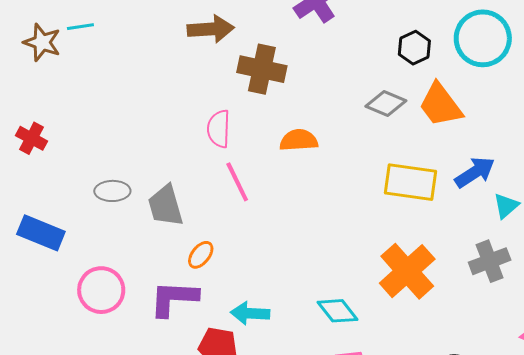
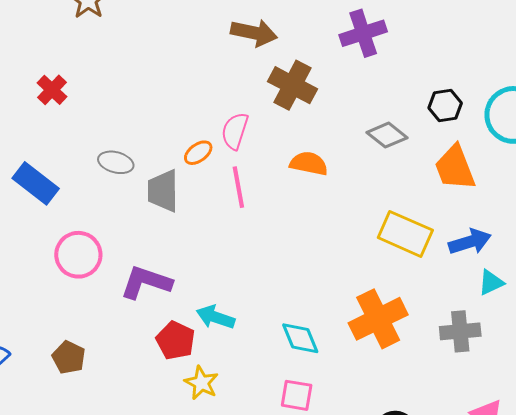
gray diamond: (386, 103) -> (387, 135), moved
orange ellipse: (201, 255) -> (198, 153), moved

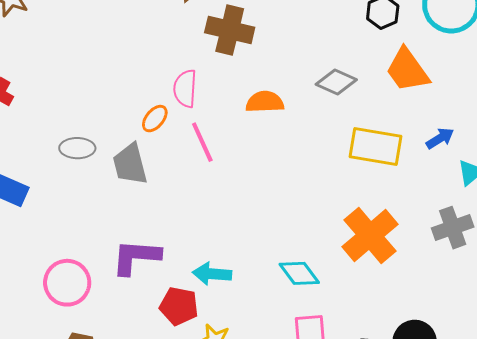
gray diamond: (387, 135) -> (336, 82), moved
blue arrow: (470, 242) -> (440, 138), size x0.7
pink circle: (78, 255) -> (67, 283), moved

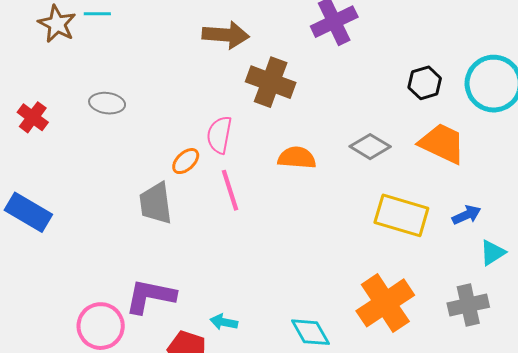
orange trapezoid: (407, 70) -> (442, 143), turned 144
gray ellipse: (77, 148) -> (107, 103), moved
cyan arrow: (212, 274) -> (224, 322), size x0.7
pink circle: (67, 283) -> (101, 326), moved

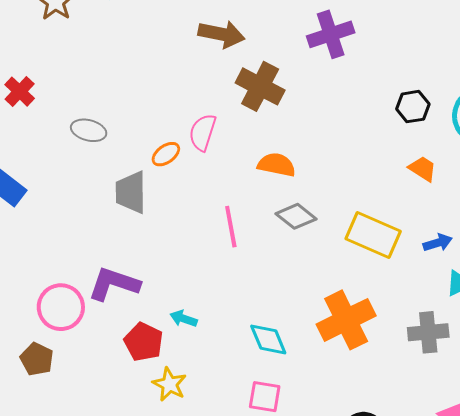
gray ellipse: (107, 103) -> (89, 130), moved
orange trapezoid: (442, 143) -> (423, 169), size x0.6
gray diamond: (370, 147) -> (296, 216), moved
pink line: (230, 190) -> (231, 227), moved

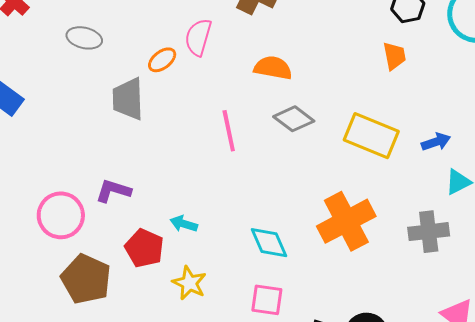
orange trapezoid: (423, 169) -> (394, 56), moved, turned 48
purple L-shape: (114, 284) -> (113, 191), size x0.7
brown pentagon: (37, 359) -> (86, 279), moved, size x1.5
yellow star: (170, 384) -> (189, 283), moved

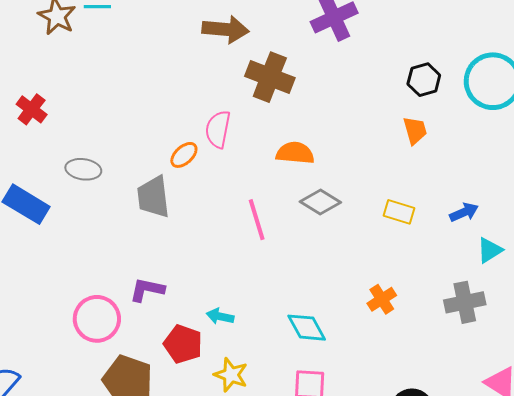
gray ellipse: (84, 38) -> (83, 169), moved
yellow rectangle: (371, 136) -> (399, 212), size x0.6
orange cross: (346, 221) -> (382, 299), size x0.5

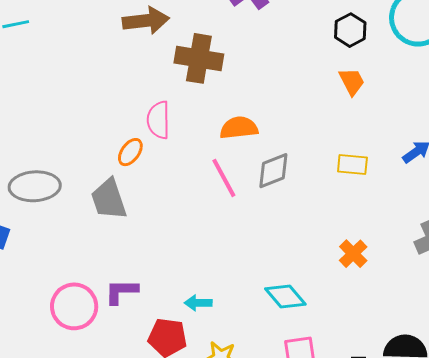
gray ellipse: (83, 169) -> (35, 186), size x1.4
gray diamond: (320, 202) -> (273, 171), turned -42
pink line: (257, 220) -> (224, 178), moved
pink circle: (97, 319) -> (74, 306), moved

